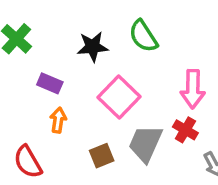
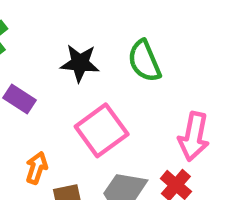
orange arrow: (58, 120) -> (37, 168), moved

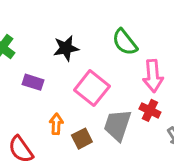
green semicircle: (144, 61) -> (125, 42), moved

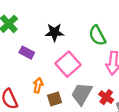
red cross: (150, 110) -> (106, 97), moved

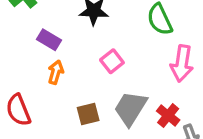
pink square: (68, 64) -> (112, 61), size x0.6
orange arrow: (38, 85) -> (56, 72), moved

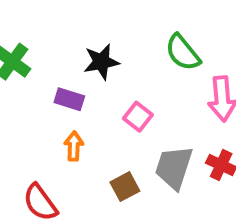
purple rectangle: (49, 40) -> (69, 99), moved

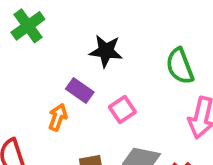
purple rectangle: (69, 99) -> (80, 91), moved

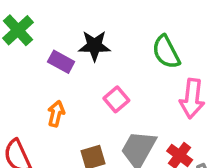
purple rectangle: (80, 91) -> (61, 62), moved

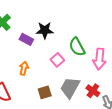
green semicircle: (166, 52) -> (77, 47), moved

